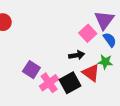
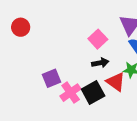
pink square: (88, 33) -> (98, 39), moved
purple square: (31, 70) -> (52, 78), turned 35

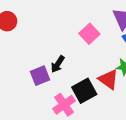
black arrow: (100, 63) -> (58, 64), moved, turned 133
pink cross: (71, 93) -> (64, 105), moved

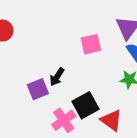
pink square: (89, 34) -> (91, 44), turned 30
red triangle: (108, 79) -> (111, 120), moved

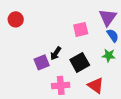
black square: (86, 105) -> (80, 62), moved
pink cross: (64, 120) -> (61, 85), turned 30

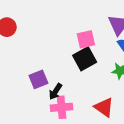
black arrow: (56, 53) -> (55, 92), moved
black square: (80, 62) -> (85, 59), moved

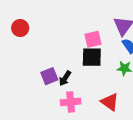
black square: (85, 59) -> (92, 57), turned 30
black arrow: (55, 92) -> (65, 78), moved

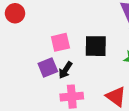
pink square: (93, 39) -> (60, 42), moved

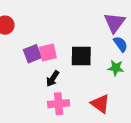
purple square: (48, 68) -> (32, 54), moved

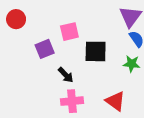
pink square: (48, 52) -> (69, 32), moved
black arrow: (53, 79) -> (66, 75), turned -77

